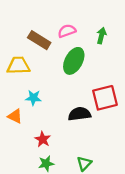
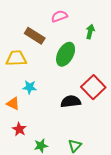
pink semicircle: (67, 31) -> (59, 16), moved
red square: (105, 98) -> (93, 87), turned -30
red star: (43, 139) -> (19, 129), moved

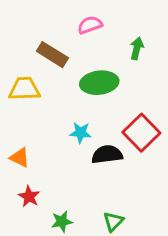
green ellipse: (66, 54) -> (99, 83), turned 55
cyan star: (30, 87) -> (81, 133), moved

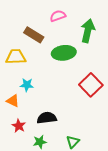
green arrow: (137, 48) -> (88, 31), size x1.6
cyan star: (81, 133) -> (27, 85), moved
black semicircle: (107, 154) -> (47, 118), moved

